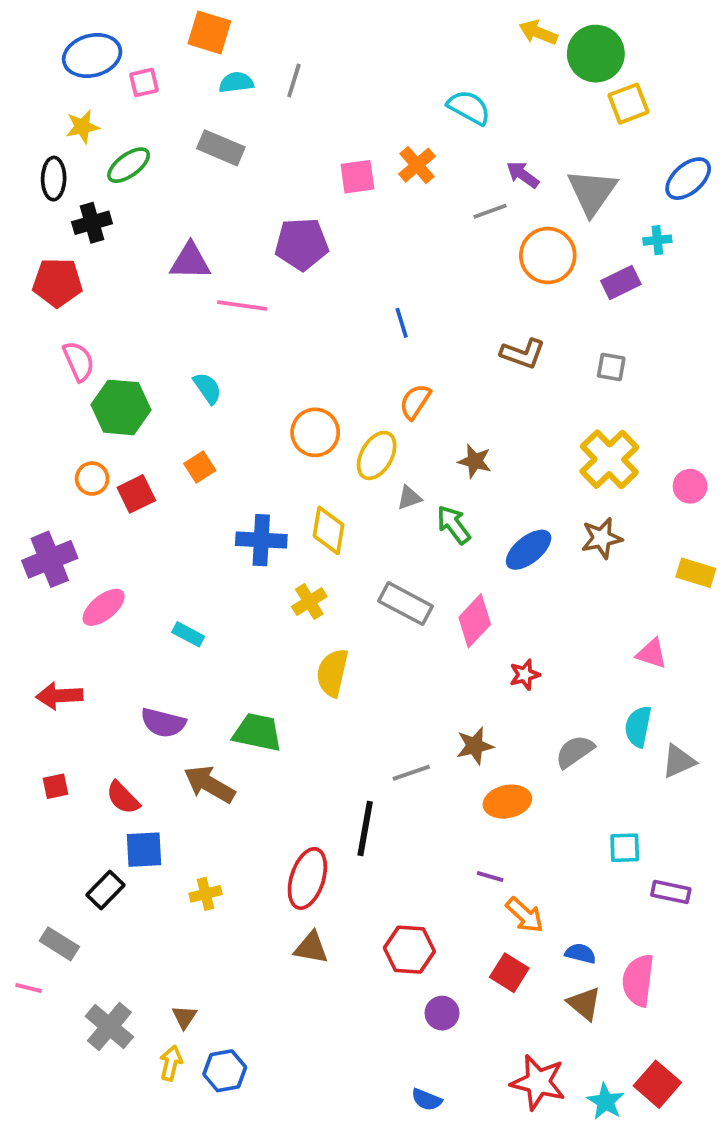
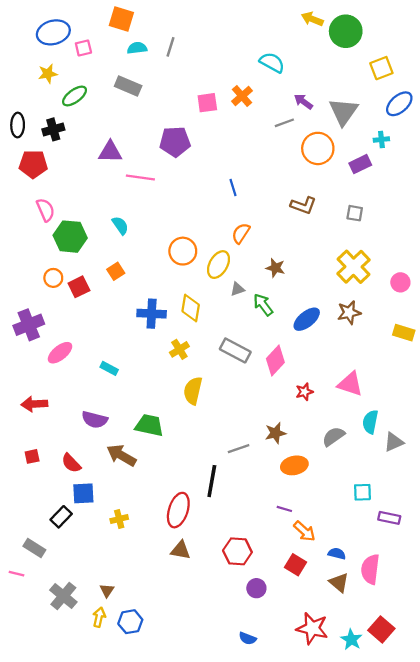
yellow square: (629, 104) -> (381, 68), moved
black ellipse: (54, 179) -> (18, 125), moved
pink triangle: (652, 654) -> (350, 384), moved, size x1.4

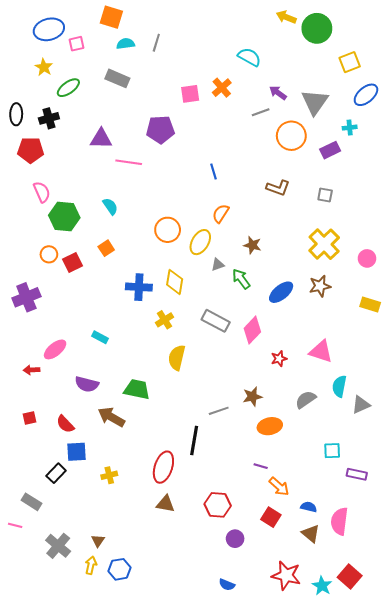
yellow star: (48, 74) -> (44, 67), turned -30
pink ellipse: (60, 353) -> (55, 349), moved
red arrow: (34, 404) -> (32, 370), size x0.7

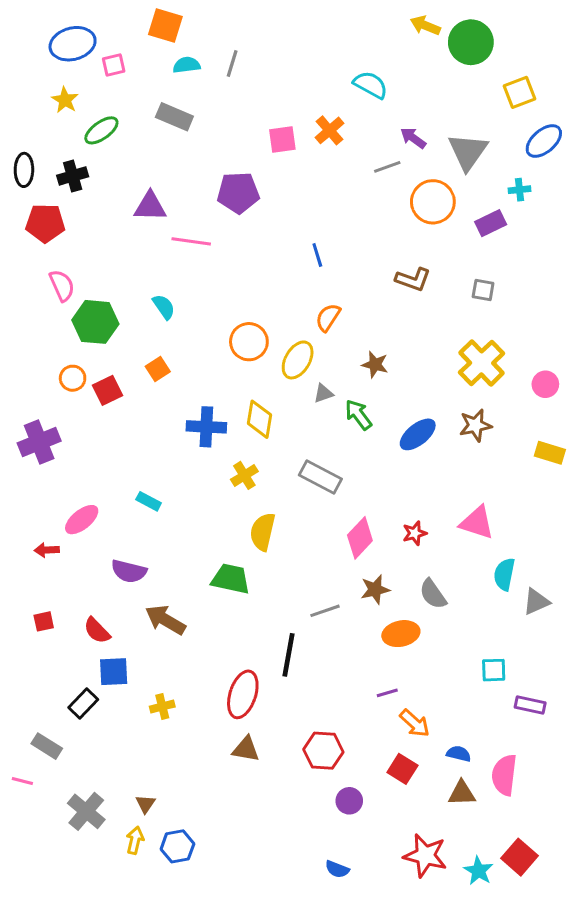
pink diamond: (252, 330) -> (360, 538), moved
green trapezoid: (137, 389) -> (231, 579), moved
gray semicircle: (306, 400) -> (433, 594), moved, turned -90
purple line: (261, 466) -> (387, 693), turned -32
brown triangle: (311, 534) -> (462, 793), turned -42

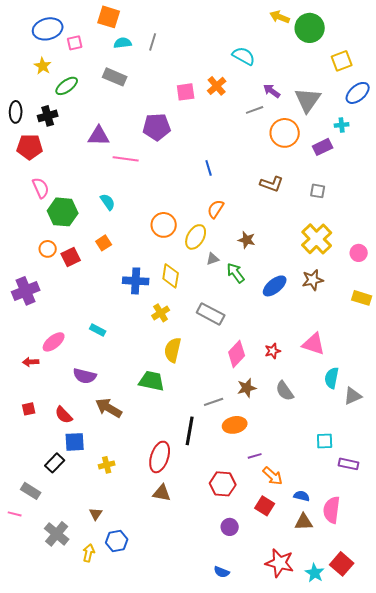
orange ellipse: (401, 634) -> (235, 425), moved
red hexagon: (323, 751) -> (223, 484), moved
brown triangle: (146, 804) -> (96, 514), moved
blue hexagon: (177, 846) -> (117, 541), moved

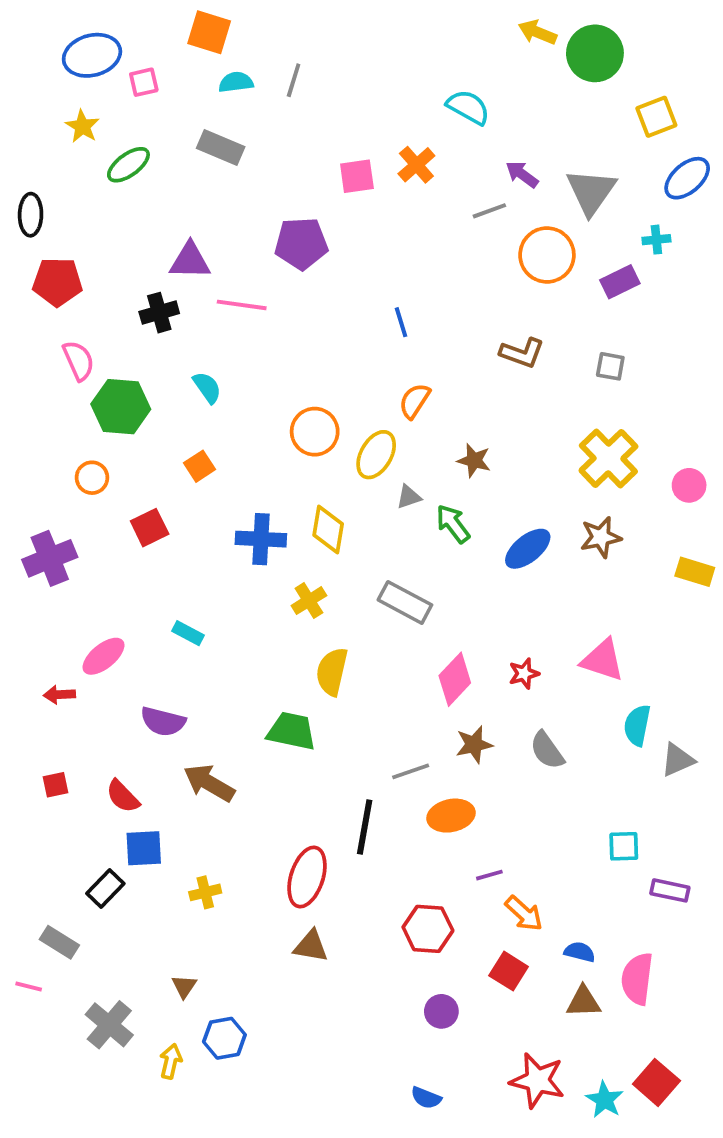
black cross: (48, 116) -> (159, 313), moved
red square: (71, 257) -> (150, 528), moved

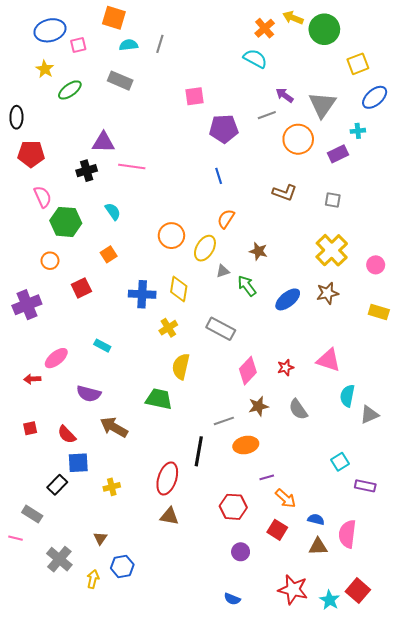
orange cross: (416, 165) -> (265, 28), moved
purple pentagon: (301, 243) -> (224, 129), moved
cyan square: (624, 846) -> (340, 462), turned -30

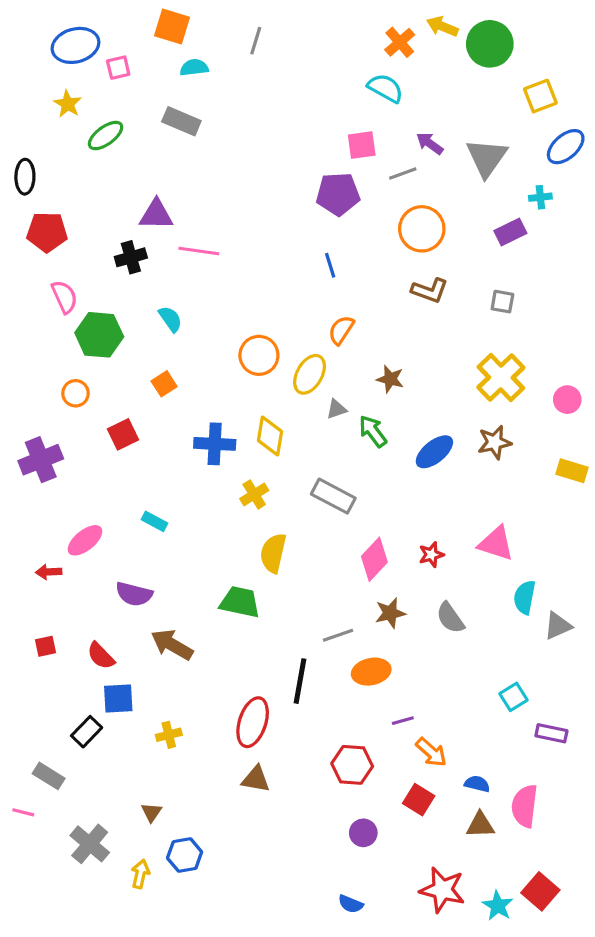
gray line: (160, 44) -> (256, 41), moved
pink square: (194, 96) -> (362, 145), moved
orange circle: (298, 139) -> (422, 229), moved

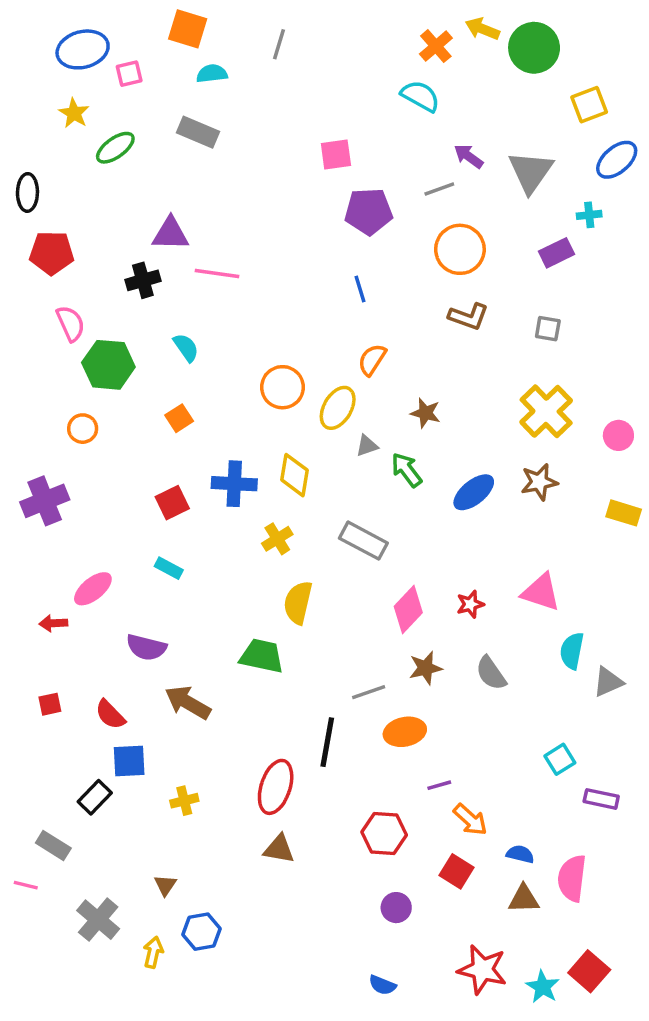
pink square: (362, 145) -> (336, 155), moved
red square: (123, 434) -> (172, 503), moved

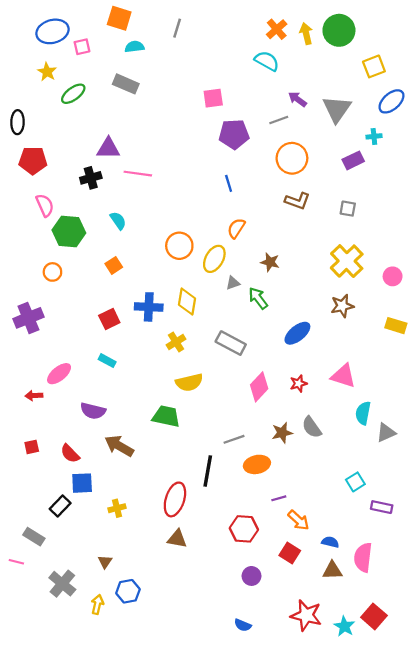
yellow arrow: (482, 29) -> (306, 34), moved, turned 55
blue ellipse: (474, 492) -> (297, 333), moved
yellow semicircle: (298, 603) -> (189, 382), turned -116
brown star: (425, 668) -> (282, 433), moved

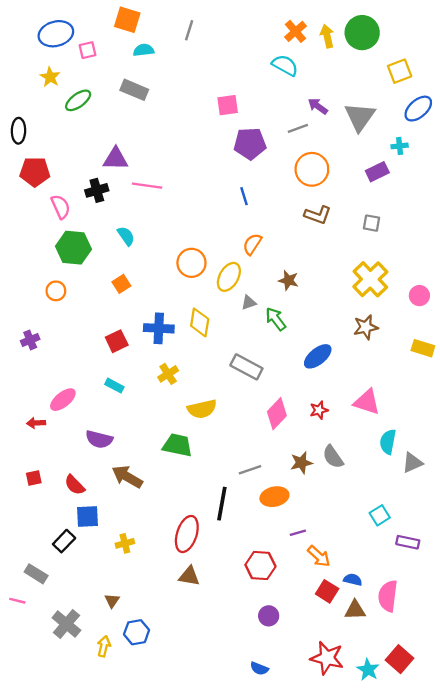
pink semicircle: (45, 205) -> (61, 207), moved
purple cross: (28, 318) -> (30, 340), size x0.6
yellow cross: (176, 342) -> (168, 374), moved
red square: (290, 553) -> (327, 591), moved

